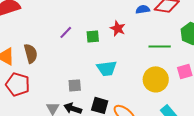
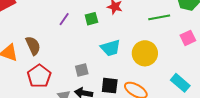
yellow circle: (156, 79) -> (145, 53), moved
red pentagon: (18, 84) -> (39, 76), moved, turned 30

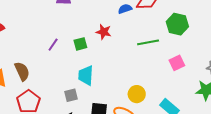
cyan trapezoid: (111, 48) -> (86, 75), moved, turned 110
yellow circle: (145, 53) -> (137, 94), moved, size x0.7

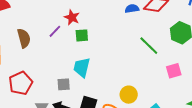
red star: (104, 32) -> (72, 17), moved
green line: (148, 42) -> (149, 46), turned 45
brown semicircle: (22, 71) -> (24, 38), moved

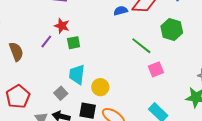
pink square: (174, 71) -> (156, 69), moved
gray square: (64, 84) -> (61, 93), turned -32
yellow circle: (129, 95) -> (100, 87), moved

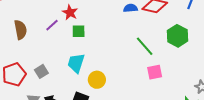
gray square: (61, 93) -> (41, 71), moved

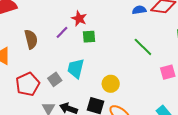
green line: (145, 46) -> (143, 47), moved
cyan trapezoid: (76, 63) -> (76, 69), moved

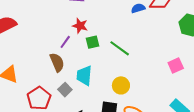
brown semicircle: (31, 39) -> (57, 62), moved
green line: (143, 47) -> (120, 48), moved

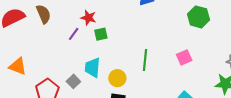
green line: (120, 48) -> (145, 60), moved, turned 60
brown semicircle: (57, 62) -> (43, 14), moved
yellow circle: (121, 85) -> (117, 78), moved

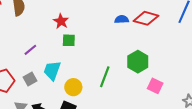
green hexagon: (198, 17) -> (138, 62), moved
purple line: (74, 34) -> (30, 50), moved
pink square: (184, 57) -> (155, 86), moved, turned 35

